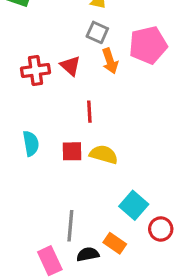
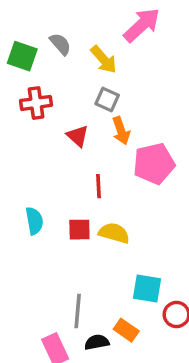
pink pentagon: (148, 45) -> (154, 164), moved
red cross: (36, 71) -> (36, 103), moved
cyan square: (134, 205) -> (147, 288), turned -32

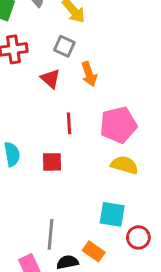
gray square: (107, 99) -> (64, 46), moved
pink pentagon: (154, 164) -> (118, 125), moved
yellow semicircle: (114, 233) -> (125, 165), moved

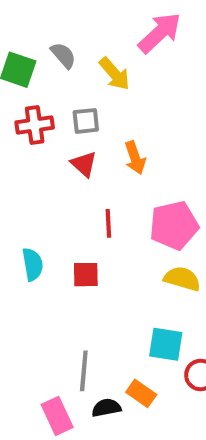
gray square: (64, 46) -> (86, 121), moved, turned -30

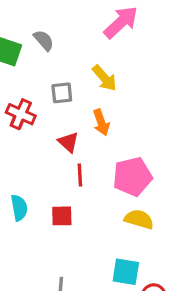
yellow arrow: (115, 74) -> (104, 78), moved
red cross: (35, 125) -> (21, 114), moved, turned 32
red triangle: (84, 164) -> (68, 142), moved

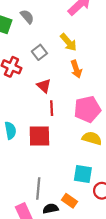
gray square: (62, 93) -> (39, 52), turned -32
orange arrow: (101, 122) -> (76, 69), moved
red square: (62, 216) -> (39, 136), size x1.5

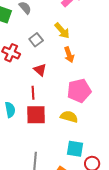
red line: (52, 108) -> (33, 93), moved
yellow semicircle: (92, 138) -> (69, 117), moved

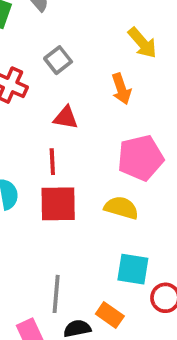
yellow arrow: (62, 31) -> (142, 43), moved
red triangle: (40, 70) -> (66, 118), turned -32

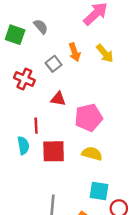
orange arrow: (121, 89) -> (75, 52), moved
pink pentagon: (140, 158) -> (89, 117), moved
red line: (52, 162) -> (36, 126), moved

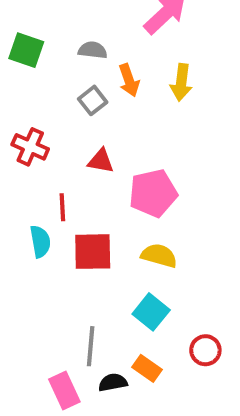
gray semicircle: (41, 27) -> (93, 50), moved, turned -42
yellow arrow: (105, 53) -> (181, 82), turned 48
red cross: (24, 79) -> (30, 147), moved
cyan square: (99, 191) -> (151, 312), moved, turned 30

